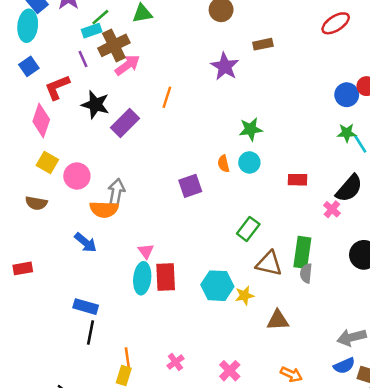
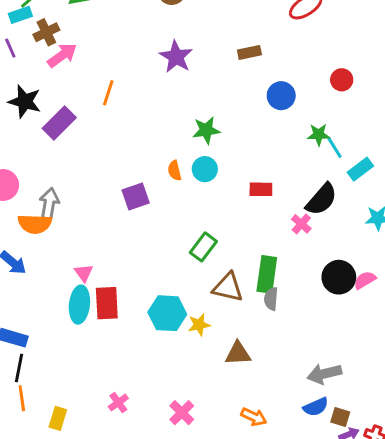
brown rectangle: (263, 44) -> (249, 52), moved
brown cross: (114, 45) -> (46, 32), size x0.7
blue circle: (347, 95) -> (281, 96), moved
orange line: (127, 358) -> (22, 398), moved

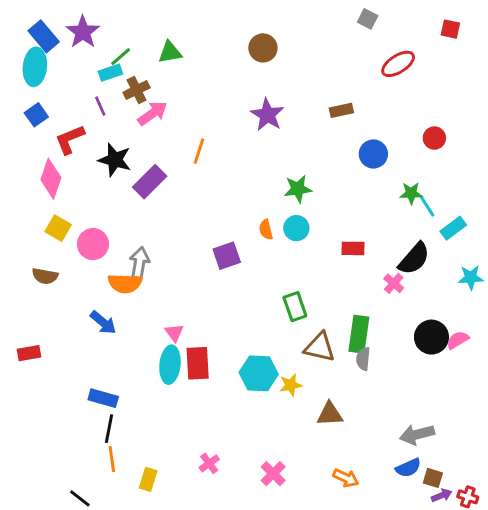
green rectangle: (203, 247) -> (295, 307), turned -56

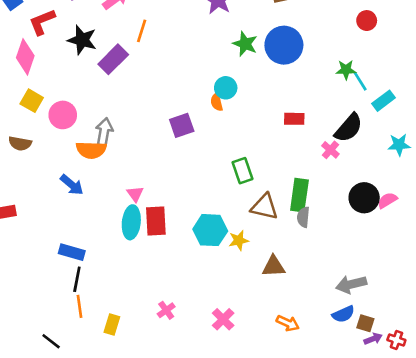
orange line: (199, 151) -> (142, 31), moved
blue circle: (373, 154) -> (284, 45), moved, size x1.5
green star: (298, 189) -> (245, 44), moved, turned 30
cyan circle: (296, 228) -> (226, 88), moved

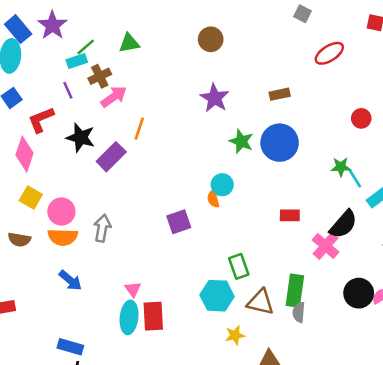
orange semicircle: (91, 150) -> (63, 237), moved
pink cross: (330, 150) -> (325, 246), size x1.5
cyan hexagon: (210, 230) -> (217, 296), moved

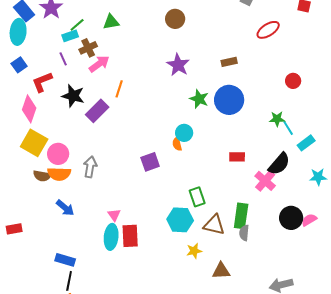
yellow square: (31, 197) -> (34, 143), size x1.5
brown semicircle: (19, 240) -> (42, 176), moved

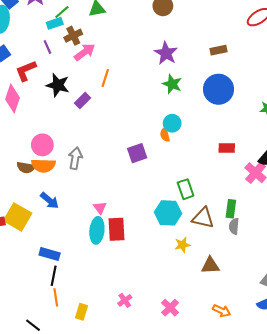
green star: (199, 99) -> (172, 84), moved
purple rectangle: (97, 111) -> (83, 101), size x0.7
yellow square: (34, 143) -> (18, 217), moved
green rectangle: (241, 216) -> (231, 209), size x0.7

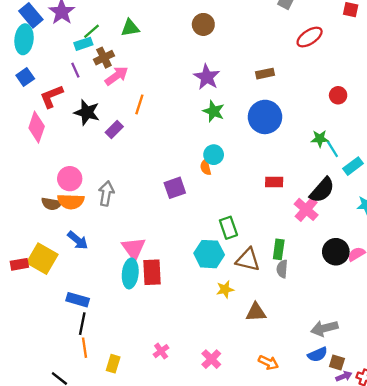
pink triangle: (100, 208) -> (134, 248), size x1.6

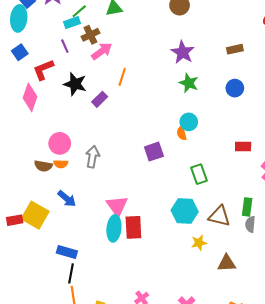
blue circle: (265, 117) -> (235, 88), size x0.6
orange semicircle: (71, 201) -> (61, 164), size x0.6
green rectangle: (228, 228) -> (199, 174), moved

